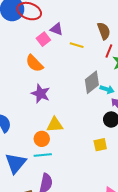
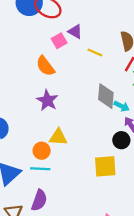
gray diamond: (92, 82) -> (106, 96), turned -55
yellow square: (100, 145) -> (105, 166), size x1.5

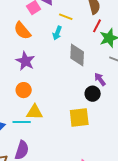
cyan arrow: (122, 106) -> (57, 33), moved, turned 88
yellow triangle: (58, 137) -> (35, 112), moved
orange circle: (42, 151) -> (24, 90), moved

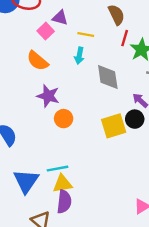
orange circle: (24, 90) -> (64, 119), moved
yellow triangle: (35, 112) -> (62, 184), moved
yellow square: (79, 117) -> (114, 126), moved

